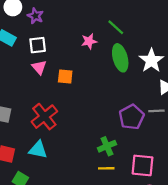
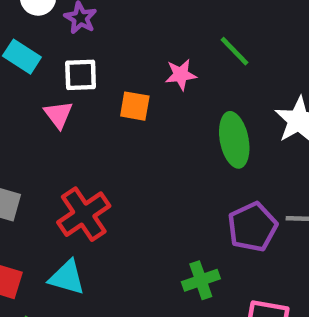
green ellipse: (120, 58) -> (234, 140), moved
pink triangle: (39, 67) -> (58, 115), moved
orange square: (65, 76) -> (135, 106), moved

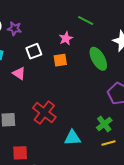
white square: (81, 75) -> (34, 51), moved
orange square: (135, 106) -> (60, 60), moved
cyan triangle: (67, 278) -> (72, 138), moved

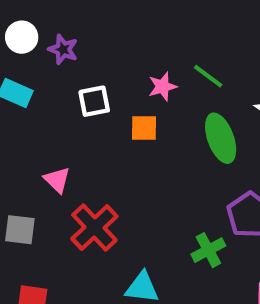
green line: (86, 21) -> (208, 76), moved
pink triangle: (19, 73) -> (57, 180), moved
green cross: (104, 124) -> (208, 250), moved

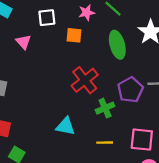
pink triangle: (57, 180) -> (23, 42), moved
red cross: (94, 227) -> (85, 80), moved

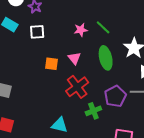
white square: (47, 18) -> (37, 32), moved
orange square: (74, 35) -> (52, 64), moved
pink triangle: (23, 42) -> (74, 58), moved

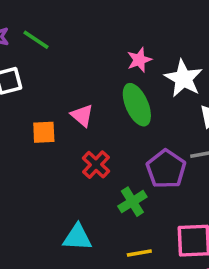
green line: (103, 27) -> (36, 40), moved
pink star: (81, 30) -> (139, 60), moved
red cross: (77, 87) -> (96, 165), size x0.7

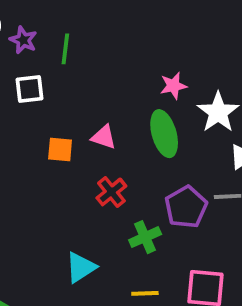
green line: (36, 40) -> (65, 49), turned 56
pink triangle: (82, 115) -> (104, 137), turned -30
cyan triangle: (77, 237) -> (81, 267), turned -44

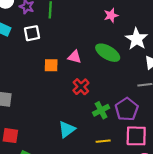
pink star: (173, 86) -> (111, 15), moved
green ellipse: (164, 134) -> (108, 53), turned -40
purple pentagon: (186, 207) -> (127, 109), moved

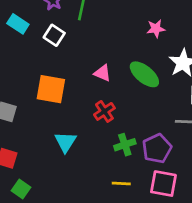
white square: (32, 33) -> (54, 35), turned 35
orange square: (51, 65) -> (51, 89), moved, size x1.6
cyan triangle: (67, 129) -> (65, 142), moved, turned -30

